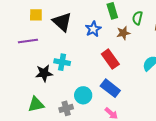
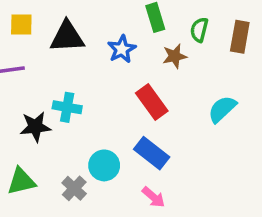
black triangle: (62, 22) -> (67, 37), turned -45
gray cross: (66, 108) -> (74, 188), turned -32

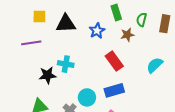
blue rectangle: (152, 153) -> (114, 90), turned -54

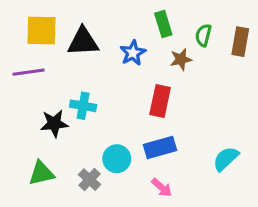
yellow square: (39, 17) -> (41, 30), size x1.5
red rectangle: (114, 61) -> (160, 101), turned 48
cyan semicircle: (155, 65) -> (226, 159), moved

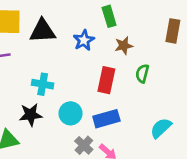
green semicircle: (203, 35) -> (142, 74), moved
black star: (54, 123) -> (31, 115), moved
cyan circle: (117, 159) -> (71, 113), moved
gray cross: (90, 180) -> (84, 145), moved

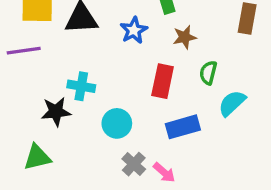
black star: (31, 115) -> (56, 112), moved
blue rectangle: (106, 119) -> (183, 127), moved
cyan semicircle: (161, 128) -> (232, 103), moved

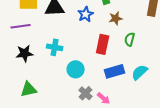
cyan semicircle: (232, 103) -> (140, 72), moved
black star: (56, 112) -> (25, 53), moved

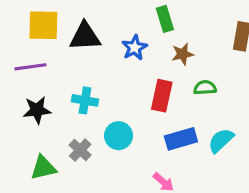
green semicircle: (130, 39) -> (205, 88), turned 72
gray cross: (86, 93) -> (80, 150), moved

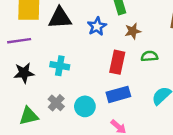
cyan circle: (119, 136) -> (85, 106), moved
blue rectangle: (181, 139) -> (118, 94), moved

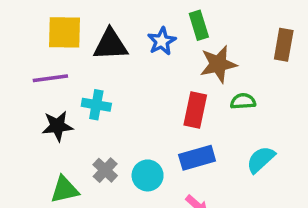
blue star: (97, 26) -> (162, 41), moved
brown star: (133, 31) -> (218, 64), size x1.5
cyan cross: (60, 66) -> (96, 105), moved

